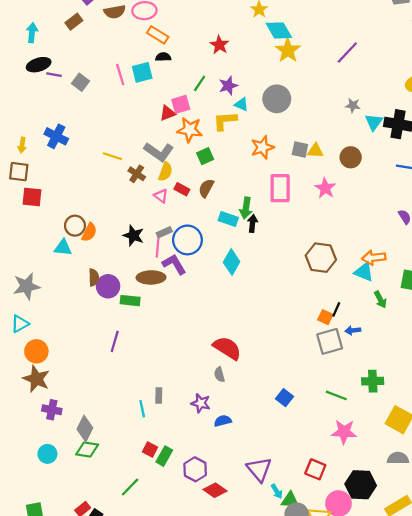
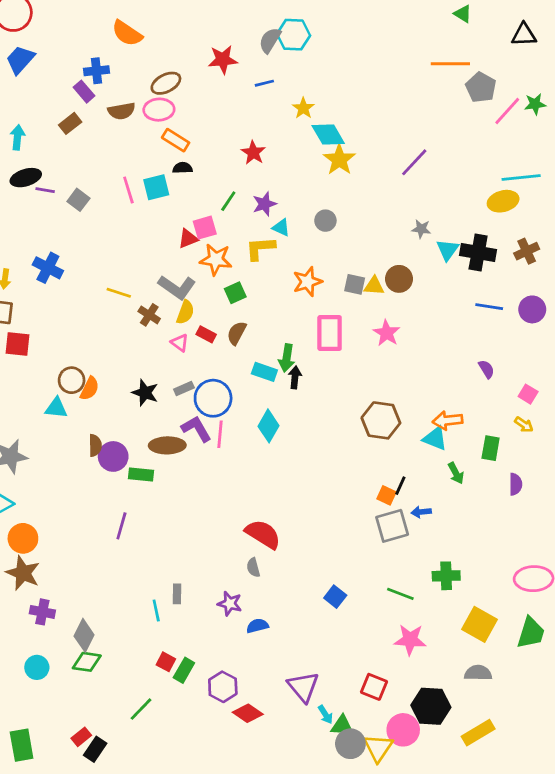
gray circle: (277, 99) -> (325, 221), size x0.6
brown circle: (351, 157) -> (399, 279), moved
pink line: (158, 247) -> (220, 434), moved

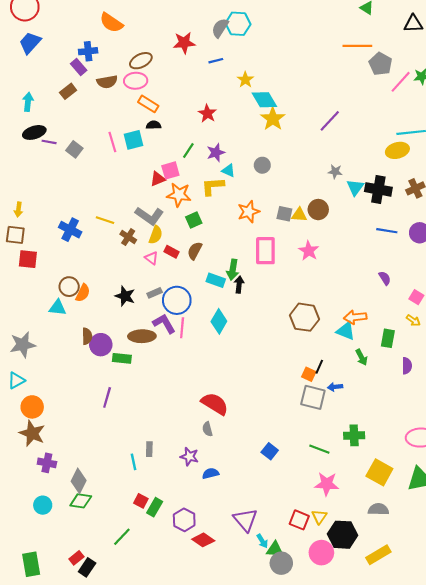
blue cross: (48, 268) -> (70, 230), moved
gray square: (392, 526) -> (313, 397), turned 30
yellow triangle: (378, 748) -> (319, 517), moved, size x0.7

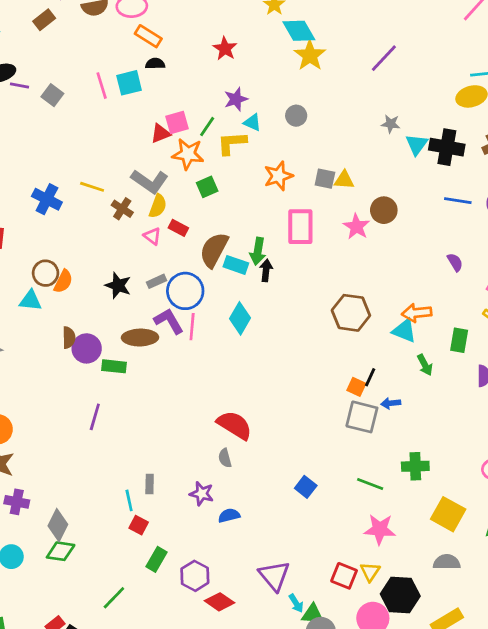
green line: (188, 150) -> (207, 127), moved
brown circle: (318, 210) -> (384, 210), moved
brown semicircle: (195, 251) -> (214, 250), moved, size x1.5
red square: (141, 501) -> (139, 525), moved

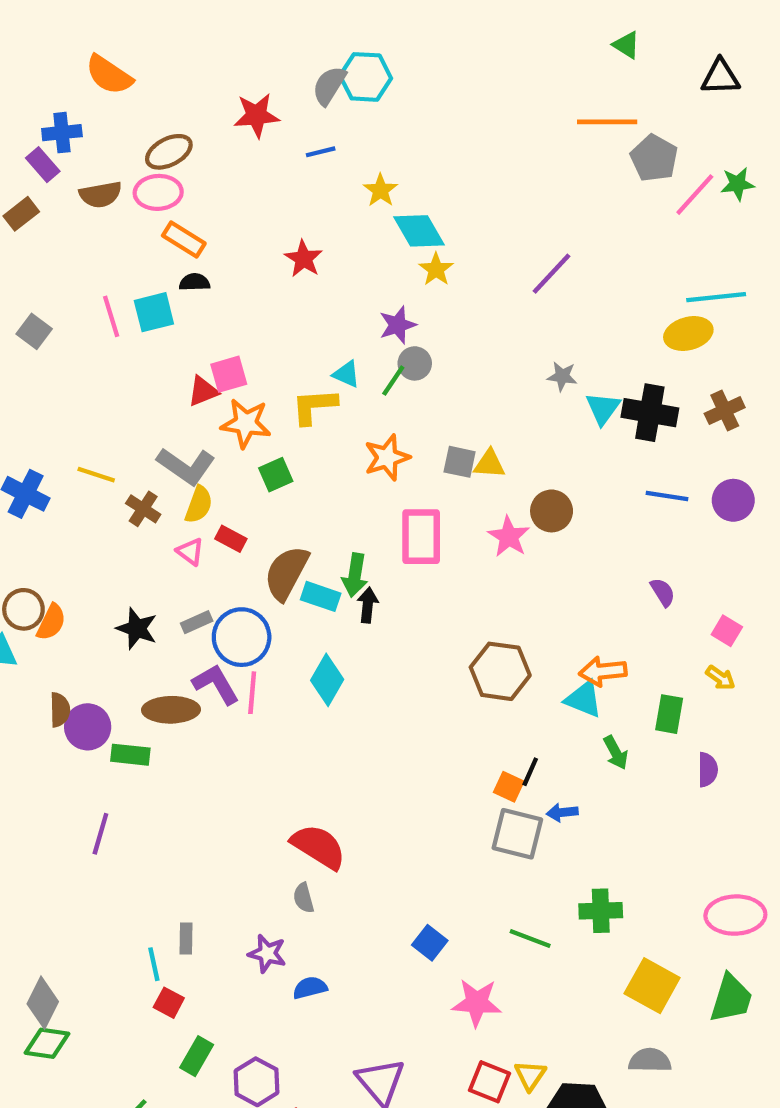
yellow star: (310, 55) -> (436, 269), size x0.7
purple star: (236, 99) -> (398, 325), moved
green line: (207, 127) -> (393, 381), moved
pink star: (380, 529) -> (477, 1003), moved

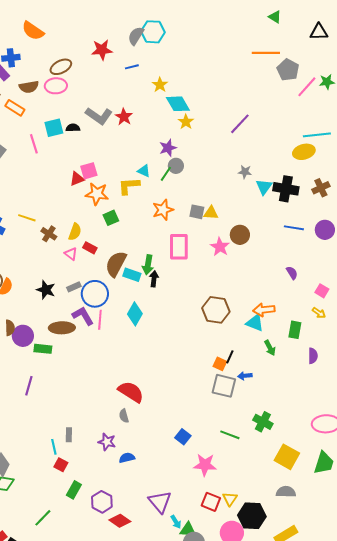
orange rectangle: (184, 239) -> (15, 108), moved
cyan square: (154, 312) -> (54, 128), moved
gray L-shape: (186, 466) -> (99, 116), moved
green cross: (601, 911) -> (263, 422), turned 30

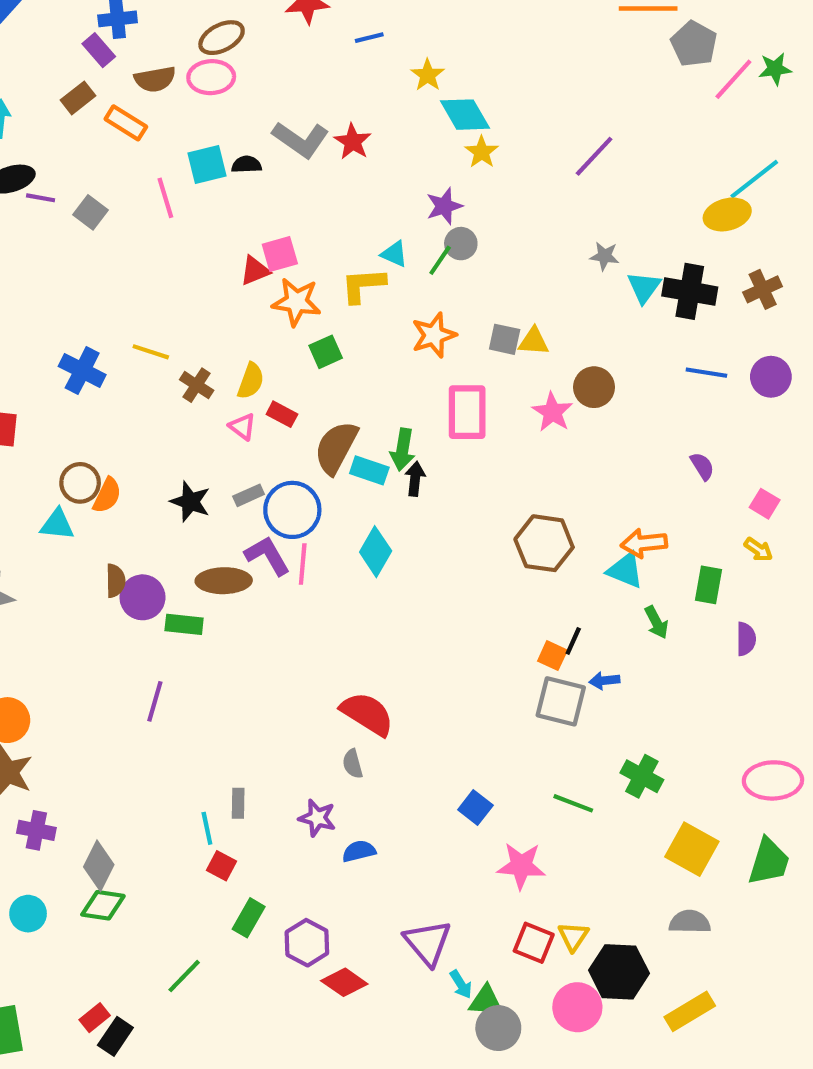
cyan line: (317, 135) -> (754, 179), turned -32

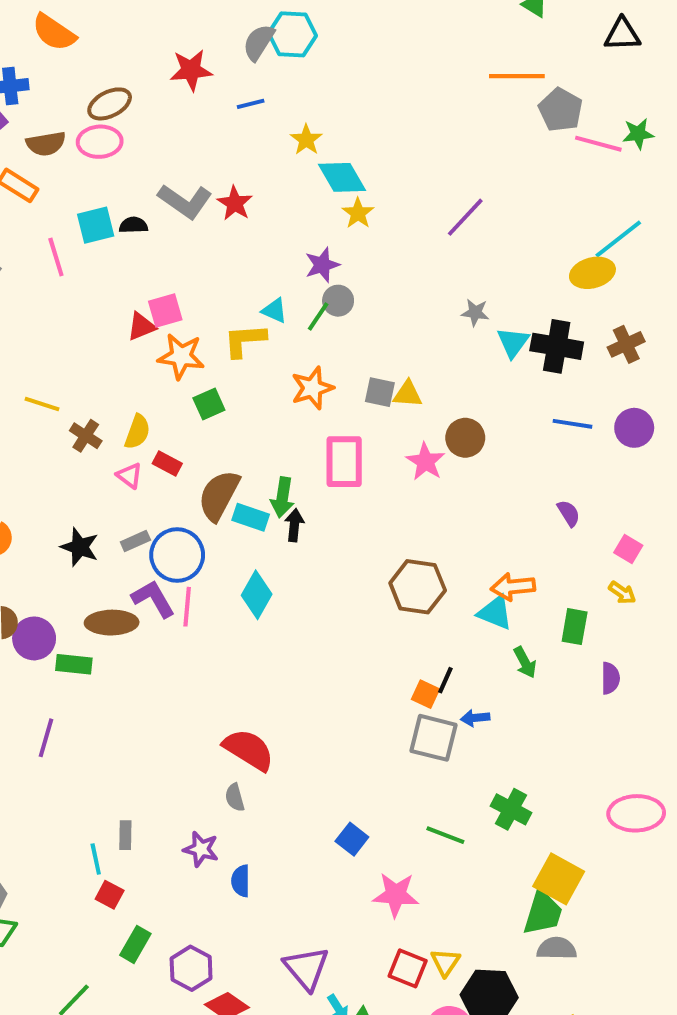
pink line: (733, 79) -> (598, 144), turned 63
blue semicircle: (359, 851) -> (241, 881), turned -76
green trapezoid: (769, 862) -> (543, 913), moved

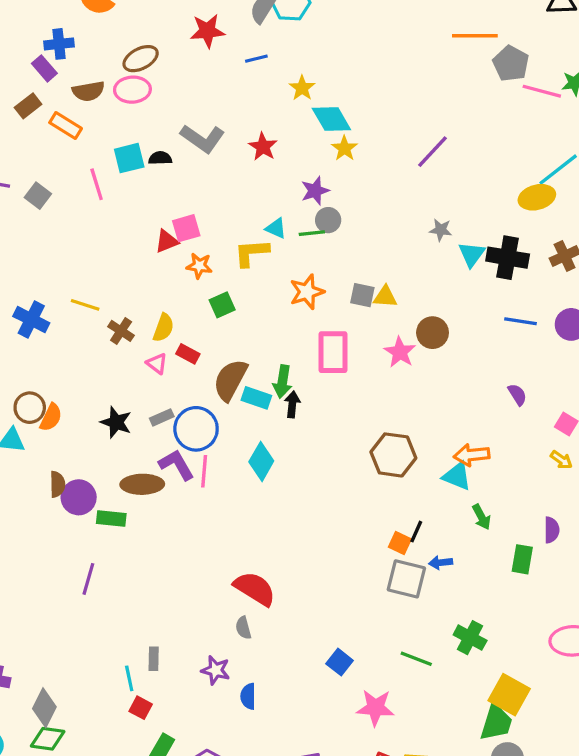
red star: (235, 203) -> (263, 147), moved
green line: (318, 317) -> (312, 233), turned 50
orange star: (181, 356) -> (199, 266), size x0.7
green rectangle: (575, 627) -> (522, 559), moved

